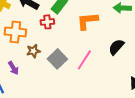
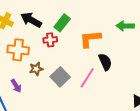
black semicircle: (116, 47) -> (105, 62), moved, turned 114

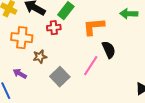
gray square: (60, 77) -> (60, 77), moved
purple arrow: (16, 86) -> (20, 74), turned 152

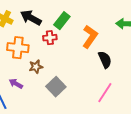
orange L-shape: (94, 27) -> (90, 37), turned 130
pink line: (91, 66) -> (105, 93), moved

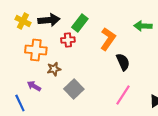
black arrow: (31, 18) -> (49, 20), turned 145

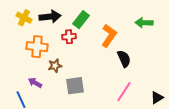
gray square: (74, 89) -> (75, 86), turned 36

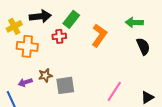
yellow cross: (24, 18) -> (14, 26), moved, turned 35
black semicircle: (124, 59) -> (143, 46), moved
brown star: (55, 66) -> (45, 75), moved
purple arrow: (35, 83) -> (25, 82), turned -48

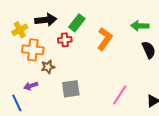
brown star: (45, 75) -> (48, 67), moved

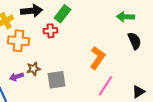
orange L-shape: (105, 39) -> (98, 58), moved
brown star: (48, 67) -> (34, 69), moved

